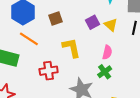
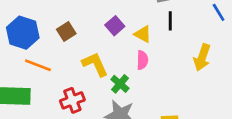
yellow triangle: (111, 25) -> (143, 34), moved
green cross: (105, 72) -> (120, 84), moved

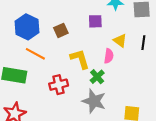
black line: (170, 21) -> (143, 43), moved
purple square: (115, 26) -> (95, 21), moved, turned 32
pink semicircle: (142, 60) -> (109, 56), moved

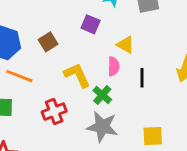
purple square: (95, 21) -> (91, 24), turned 32
black line: (143, 43) -> (142, 78), moved

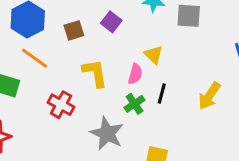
purple square: (91, 24) -> (111, 22), moved
green cross: (102, 95) -> (135, 104), moved
red cross: (54, 112) -> (61, 105), turned 35

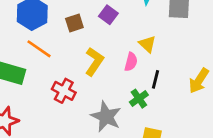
yellow L-shape: (95, 73) -> (94, 62), turned 44
green cross: (135, 104) -> (139, 99), moved

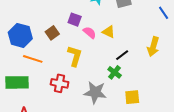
pink semicircle: (131, 62) -> (90, 33), moved, turned -48
black line: (155, 79) -> (122, 55), turned 56

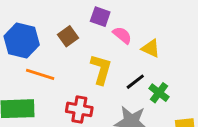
yellow triangle: (109, 32) -> (151, 48), moved
black line: (122, 55) -> (135, 82), moved

